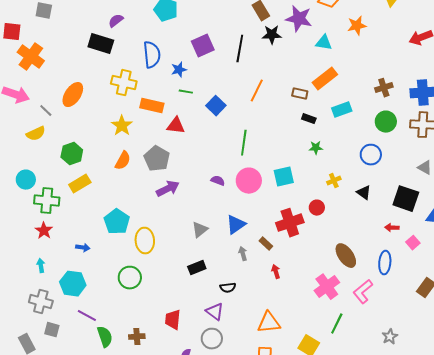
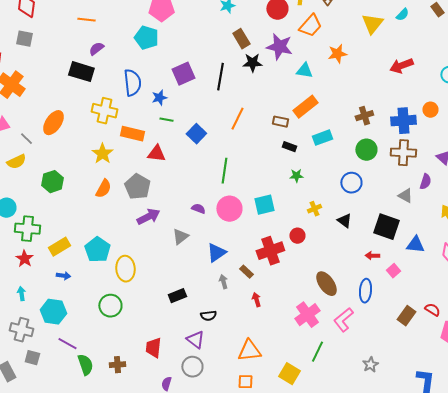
yellow rectangle: (80, 184) -> (59, 247), moved
gray triangle: (200, 230) -> (180, 237), moved

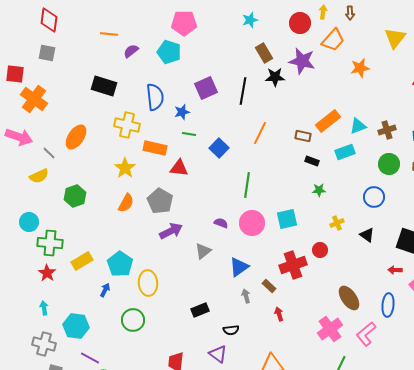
purple semicircle: (96, 49) -> (131, 51), moved
cyan triangle: (304, 71) -> (358, 126), moved, turned -30
blue arrow: (63, 276) -> (105, 290), moved, turned -72

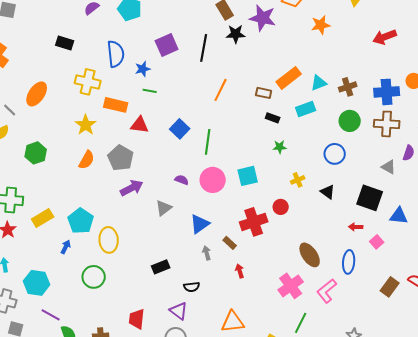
black rectangle: (104, 86) -> (65, 43), size x0.7
blue square: (219, 148) -> (180, 129), moved

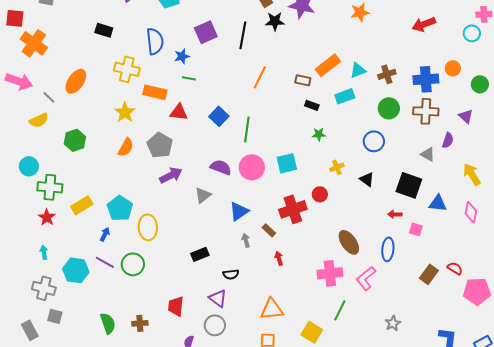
purple semicircle: (182, 180) -> (221, 167), size x1.5
pink square: (377, 242) -> (416, 229), turned -32
pink cross: (291, 286) -> (330, 273), turned 30
purple line: (51, 315) -> (105, 262), moved

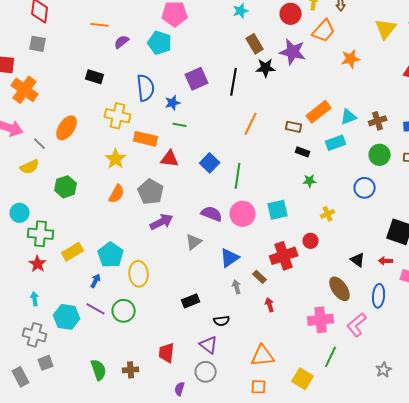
black triangle: (367, 179) -> (358, 260), moved
gray square: (55, 316) -> (46, 363), turned -35

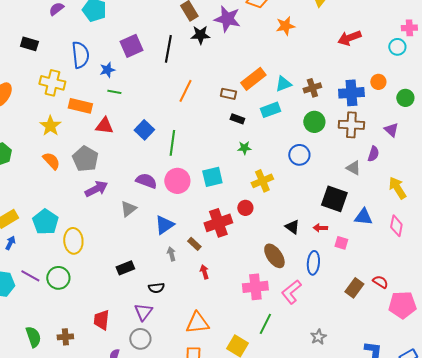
orange semicircle: (117, 194) -> (51, 161), turned -72
yellow cross: (328, 214) -> (262, 181), size x1.5
blue arrow: (96, 281) -> (10, 243), moved
purple triangle: (209, 345) -> (143, 312), turned 30

